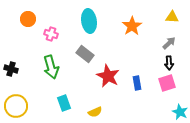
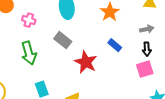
gray arrow: (169, 43) -> (147, 29), turned 32
blue rectangle: (137, 83) -> (115, 45), moved, turned -40

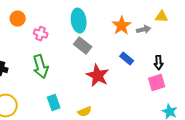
gray arrow: (147, 29) -> (144, 30), moved
gray rectangle: (63, 40) -> (83, 46), moved

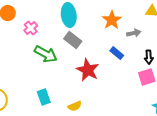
gray arrow: (144, 30) -> (134, 33), moved
pink cross: (41, 34) -> (31, 28), turned 32
green arrow: (41, 67) -> (46, 54), moved, turned -45

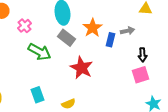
orange star: (112, 20) -> (92, 28), moved
blue rectangle: (117, 53) -> (110, 40), moved, turned 64

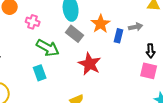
pink cross: (24, 26) -> (33, 22), turned -32
pink square: (140, 75) -> (149, 71), turned 30
cyan rectangle: (37, 95) -> (40, 73), moved

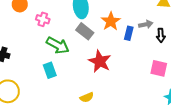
black arrow: (151, 51) -> (161, 35), moved

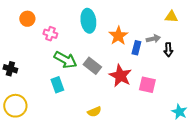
gray rectangle: (85, 31) -> (92, 66), moved
red star: (100, 61) -> (120, 76), moved
pink square: (159, 68) -> (147, 85), moved

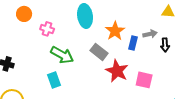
gray rectangle: (92, 66) -> (99, 52), moved

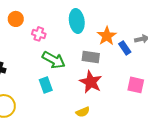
blue rectangle: (133, 43) -> (125, 48), turned -48
gray rectangle: (99, 52) -> (91, 57), turned -30
red star: (117, 71) -> (91, 82), moved

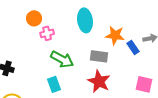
orange circle: (16, 19) -> (34, 18), moved
pink cross: (39, 34) -> (47, 33), turned -32
orange star: (107, 36) -> (115, 35), turned -30

